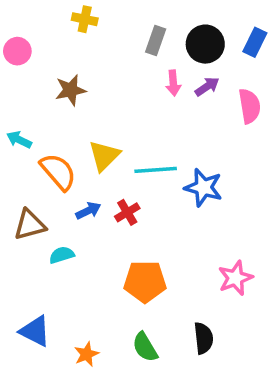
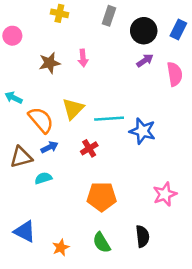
gray rectangle: (156, 40) -> (109, 16), moved
pink arrow: (173, 83) -> (83, 58), moved
blue arrow: (88, 211) -> (50, 147), moved

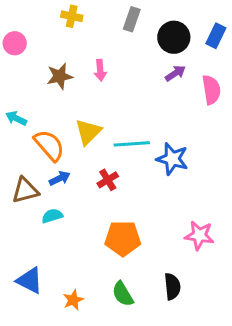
pink star: (165, 194) -> (199, 235), turned 30

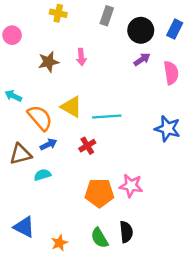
yellow triangle: (88, 132) -> (72, 107), turned -45
blue star: (172, 159) -> (167, 129), moved
pink star: (199, 235) -> (131, 186), moved
black semicircle: (172, 286) -> (126, 232), moved

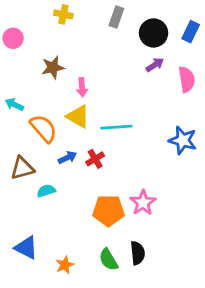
pink arrow: (81, 57) -> (82, 87), moved
blue arrow: (48, 144) -> (67, 158), moved
pink star: (131, 186) -> (143, 203), turned 30

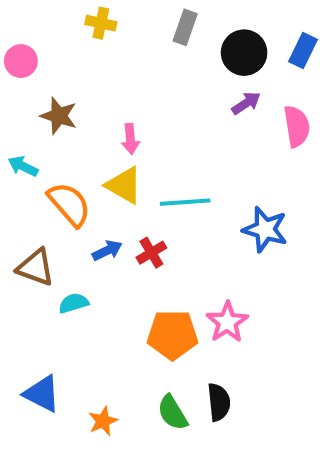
brown star: (53, 67) -> (59, 116), moved, turned 30
blue star: (183, 140) -> (265, 229), moved
brown triangle: (22, 168) -> (36, 267), turned 35

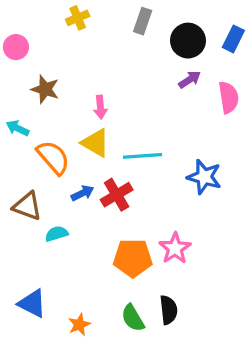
yellow cross: (101, 23) -> (78, 18), turned -35
red cross: (151, 253) -> (117, 195), size x1.4

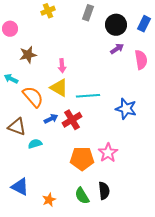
brown star: (45, 89) -> (28, 55), turned -30

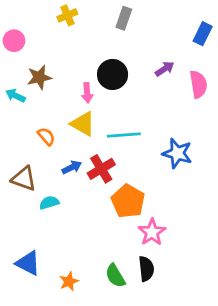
black circle: (116, 25) -> (113, 74), moved
cyan arrow: (11, 79) -> (15, 96), moved
orange semicircle: (33, 97) -> (46, 136), size x0.6
pink star: (108, 153) -> (152, 232), moved
orange pentagon: (82, 159) -> (128, 201), moved, turned 30

